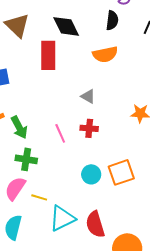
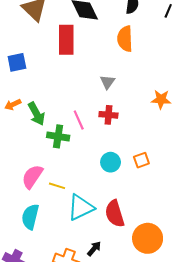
orange semicircle: (105, 54) -> (125, 39), turned 100
gray triangle: (88, 96) -> (107, 82), turned 35
green cross: (26, 159) -> (58, 136), moved
orange square: (121, 172) -> (141, 160), size x0.6

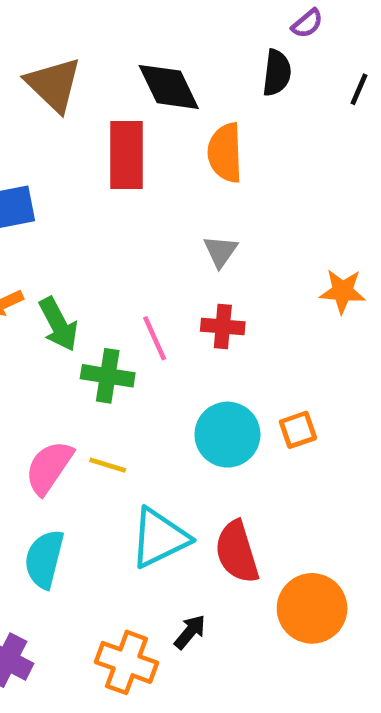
orange semicircle: (125, 39) -> (225, 153), moved
cyan circle: (111, 162) -> (227, 435), size x1.4
yellow line: (57, 186) -> (108, 465), moved

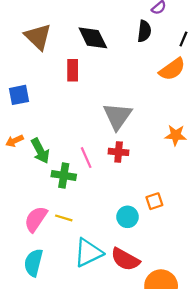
orange semicircle: (225, 153) -> (172, 69), moved, turned -124
red rectangle: (126, 155) -> (73, 70), size x0.7
gray triangle: (220, 251) -> (117, 116), size x1.8
cyan circle: (227, 435) -> (127, 217), moved, size x0.7
red semicircle: (237, 552) -> (125, 259), turned -44

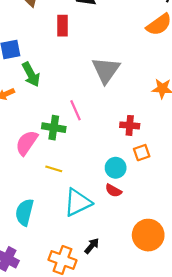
green arrow: (40, 151) -> (31, 74), moved
red cross: (119, 152) -> (130, 125), moved
pink semicircle: (36, 219) -> (27, 143), moved
red semicircle: (125, 259) -> (113, 191), moved, size x0.6

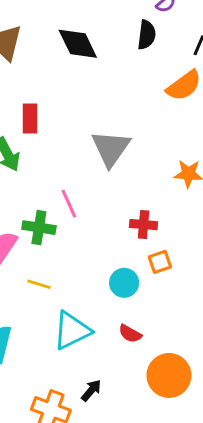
red rectangle: (62, 26) -> (30, 118), moved
red semicircle: (113, 191) -> (130, 334), moved

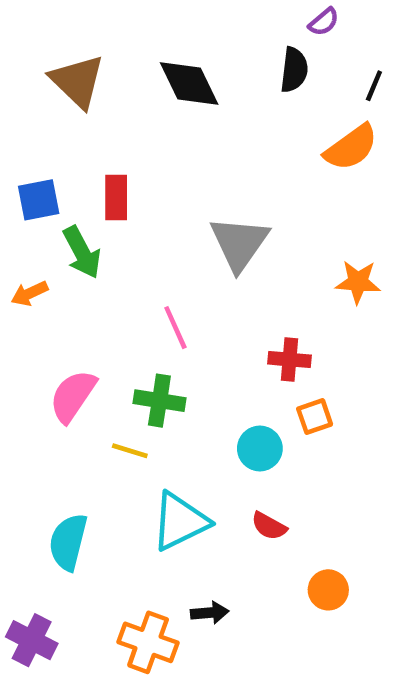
green cross: (39, 228) -> (159, 401), moved
orange circle: (169, 375) -> (328, 590), size x0.6
black arrow: (91, 390) -> (210, 613), turned 45

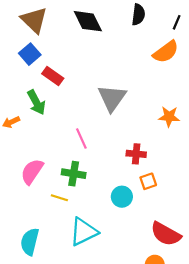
red rectangle: (116, 198) -> (53, 76), turned -55
blue square: (39, 200) -> (30, 54), moved, turned -30
red semicircle: (269, 526) -> (166, 234), moved, size x1.8

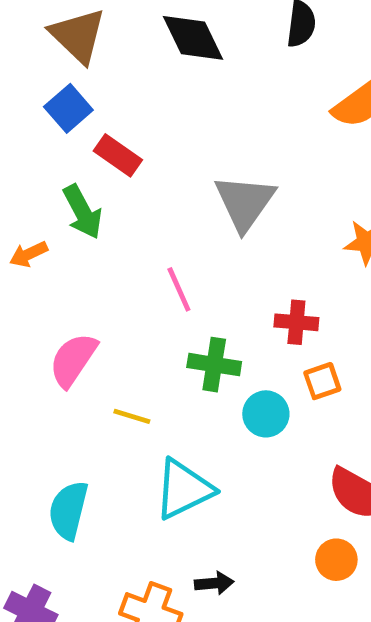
green cross: (74, 174) -> (214, 365), moved

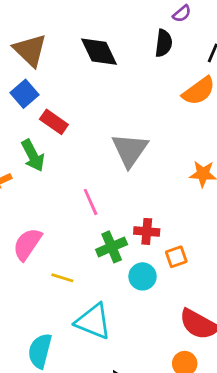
red cross: (296, 322) -> (147, 231), moved
green cross: (214, 365) -> (112, 247), turned -32
cyan triangle: (184, 489) -> (93, 321), turned 48
cyan semicircle: (68, 510) -> (40, 351), moved

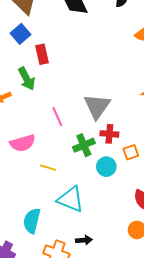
red rectangle: (54, 122) -> (42, 54), turned 42
gray triangle: (130, 150) -> (97, 106), moved
pink line: (91, 202) -> (57, 117), moved
pink semicircle: (27, 244) -> (23, 143), turned -140

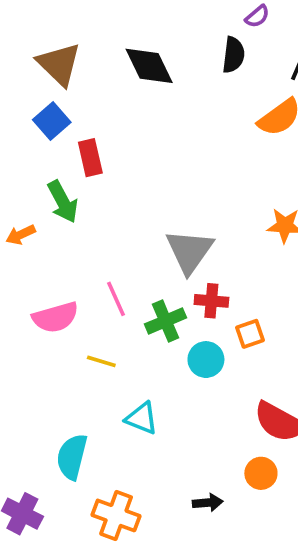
pink line: (57, 117) -> (116, 299), moved
cyan triangle: (71, 199) -> (142, 418), size x0.7
black arrow: (84, 240) -> (208, 503), moved

